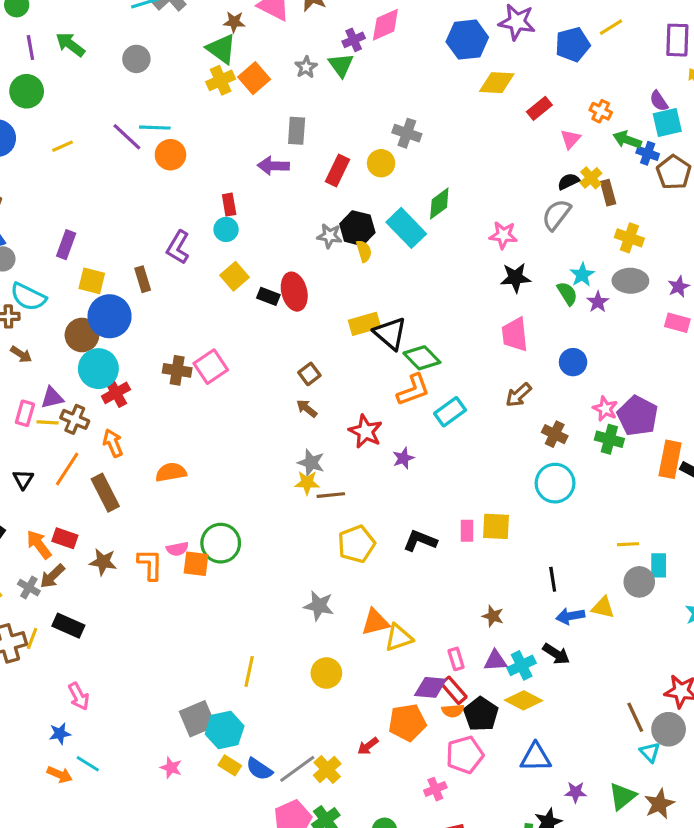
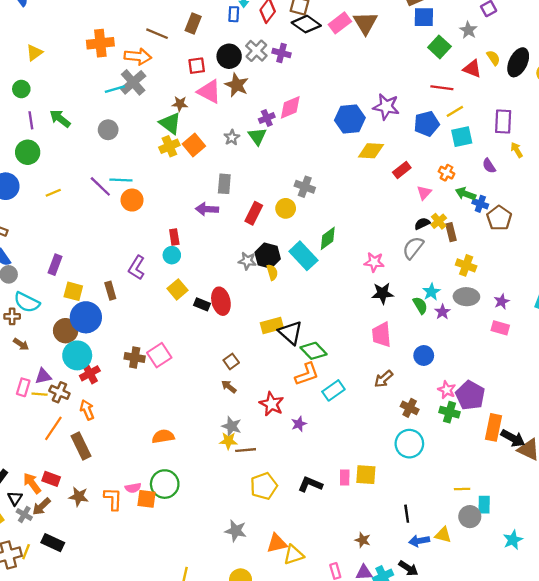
cyan square: (667, 123) -> (462, 137), moved
orange semicircle: (171, 472) -> (163, 436), moved
black triangle: (23, 479) -> (15, 498), moved

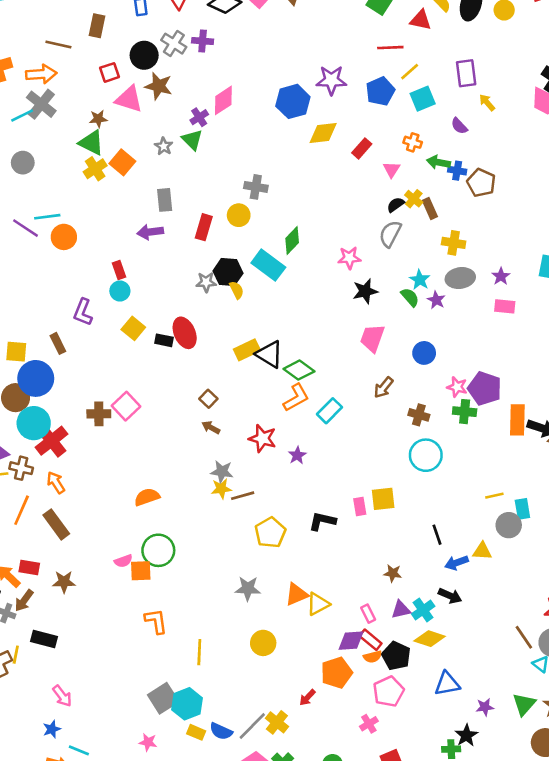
pink trapezoid: (382, 335) -> (372, 338), turned 35
red cross: (90, 373) -> (51, 441), size x1.4
orange L-shape: (113, 499) -> (156, 621), moved

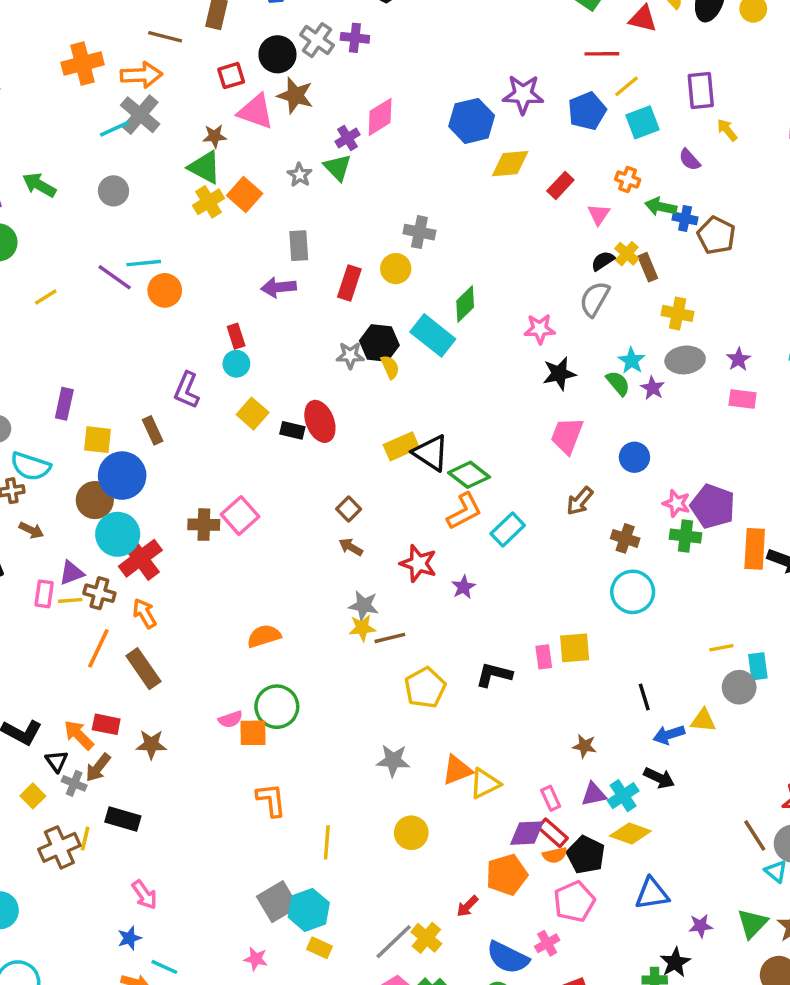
blue semicircle: (221, 731) -> (508, 958), moved, size x1.4

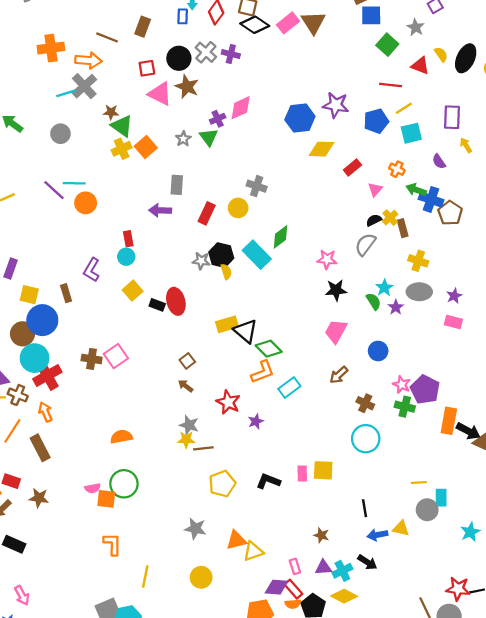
brown star: (215, 136) -> (111, 112), moved
blue cross: (685, 218) -> (431, 199), size x1.5

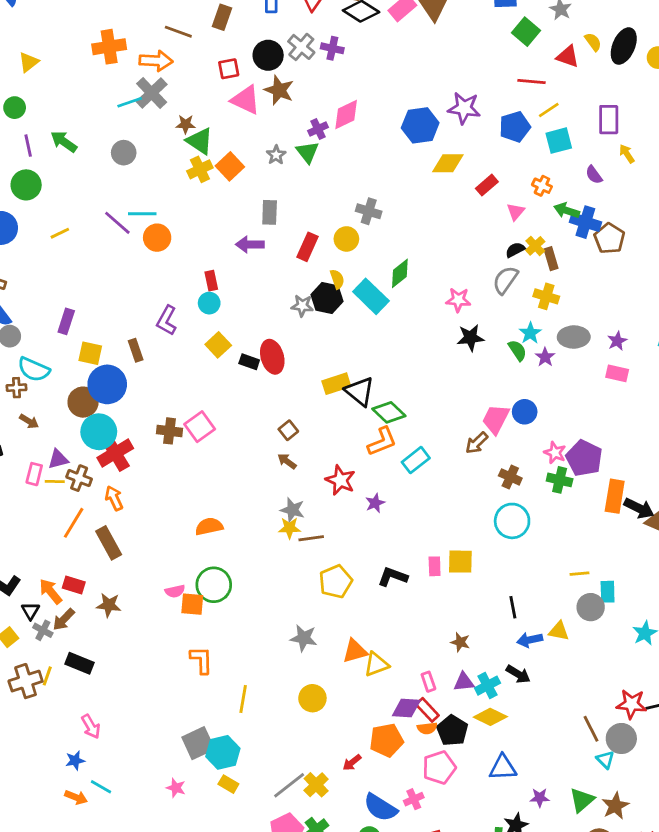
yellow cross: (418, 261) -> (546, 296), moved
yellow semicircle: (226, 272) -> (337, 279), moved
pink trapezoid: (336, 331) -> (496, 419), moved

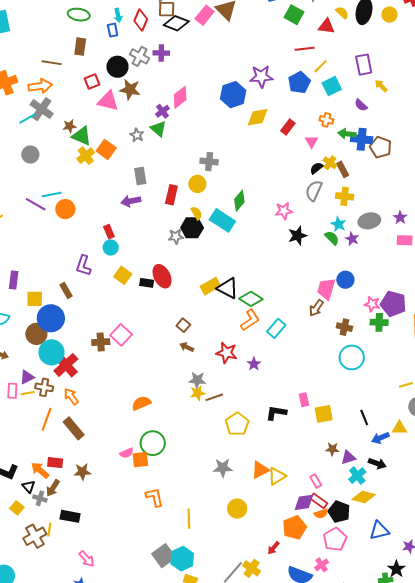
yellow square: (460, 562) -> (324, 414), moved
purple triangle: (464, 682) -> (348, 457), moved

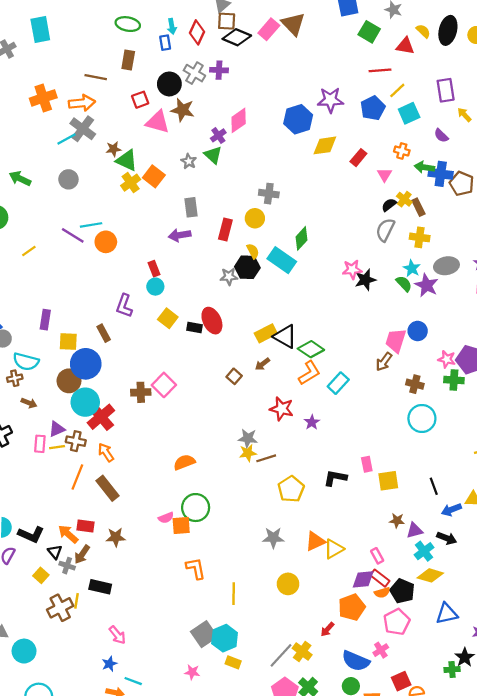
pink star: (284, 211) -> (352, 269), moved
purple star: (352, 239) -> (427, 285), size x1.5
brown arrow: (187, 347) -> (262, 364), moved, turned -64

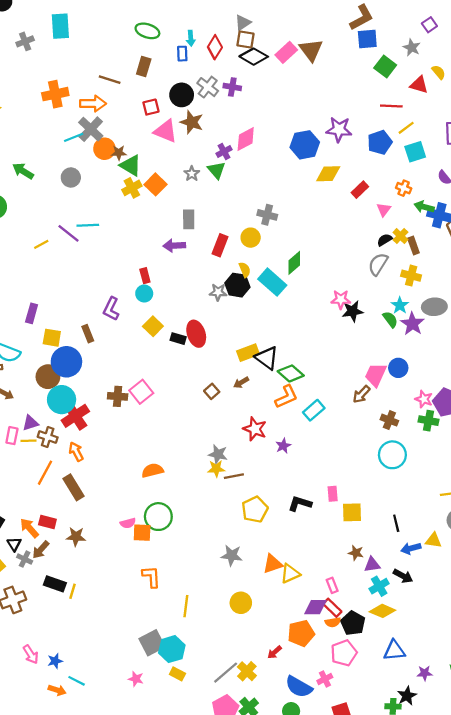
orange circle: (106, 242) -> (104, 149), moved
yellow line: (29, 251) -> (41, 244), moved
yellow line: (77, 601) -> (72, 591), moved
pink arrow: (117, 635) -> (31, 654), moved

